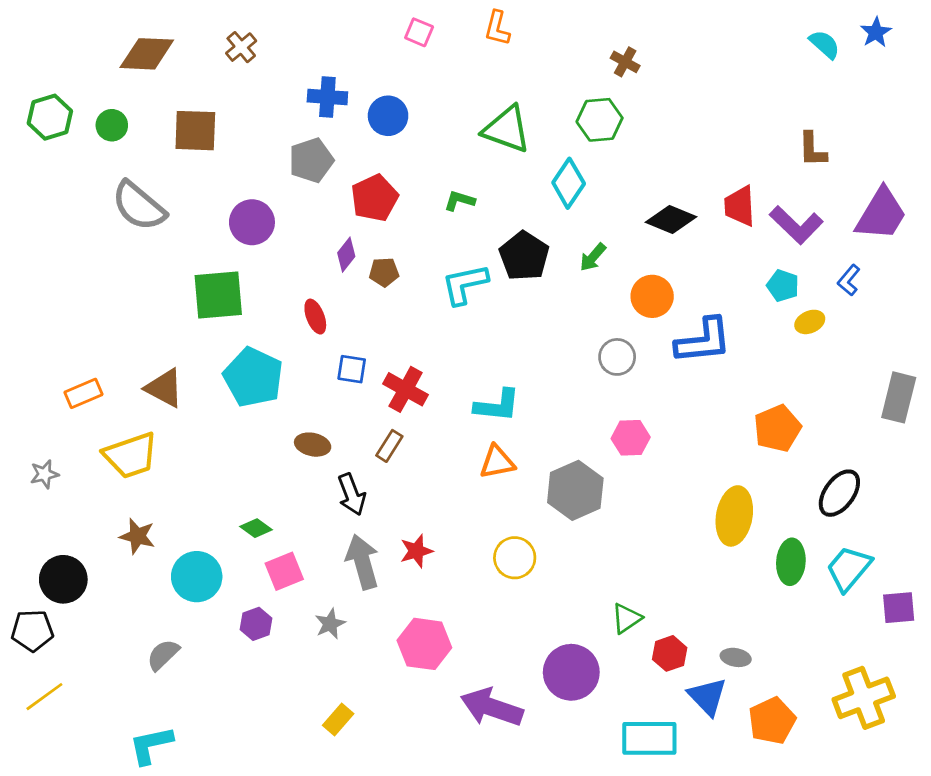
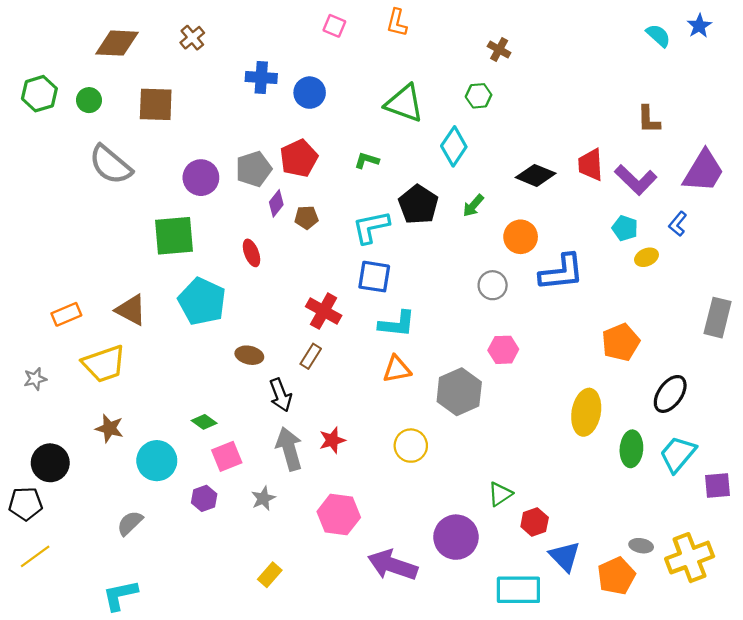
green hexagon: (600, 120) -> (479, 96), size x0.7
gray pentagon: (311, 160) -> (254, 169), moved
blue square: (352, 369) -> (374, 277), moved, size x1.4
gray ellipse: (736, 657) -> (641, 546), moved

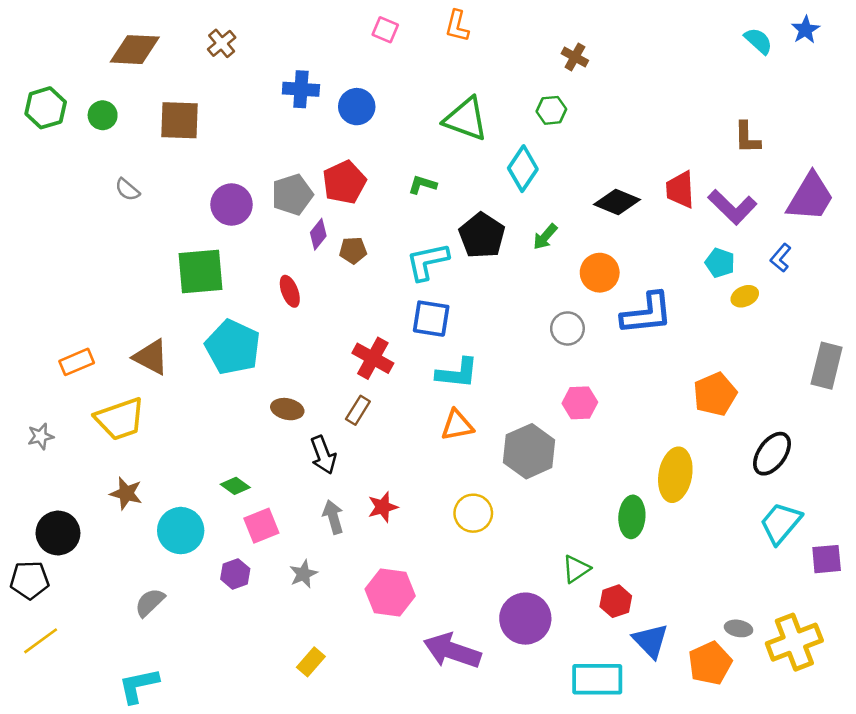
gray semicircle: (110, 165) -> (127, 190), size x0.5
gray arrow: (289, 449) -> (333, 517), size x0.7
green ellipse: (631, 449) -> (632, 517), moved

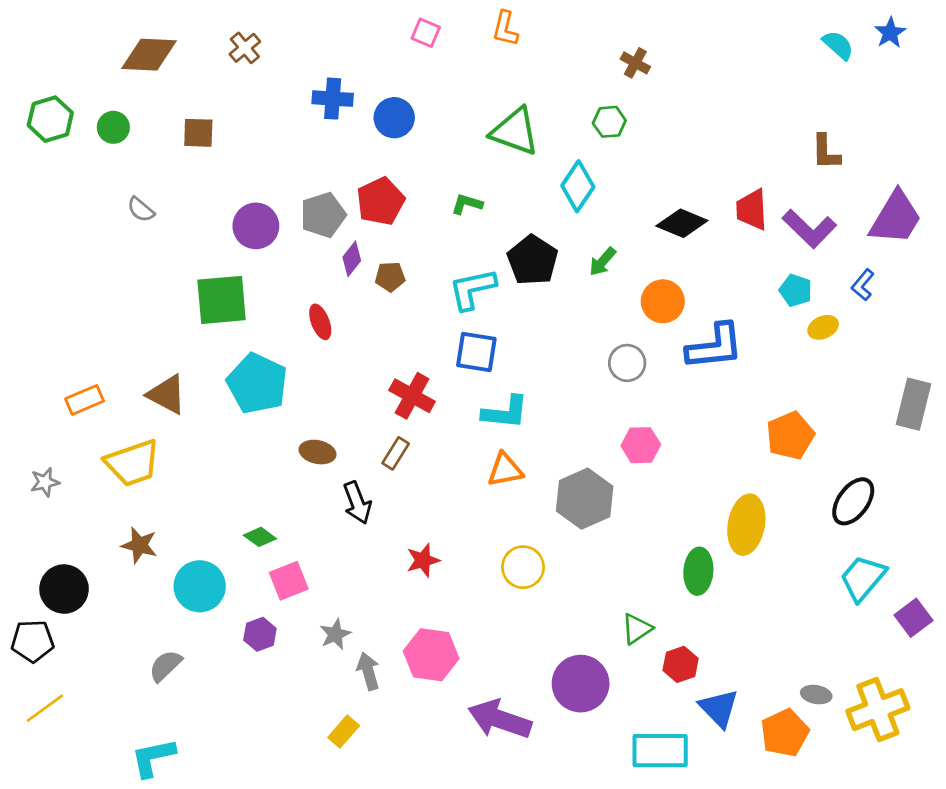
brown square: (179, 120) -> (198, 133), size x0.7
gray arrow: (333, 517) -> (368, 671), moved
purple square: (827, 559) -> (913, 618), turned -32

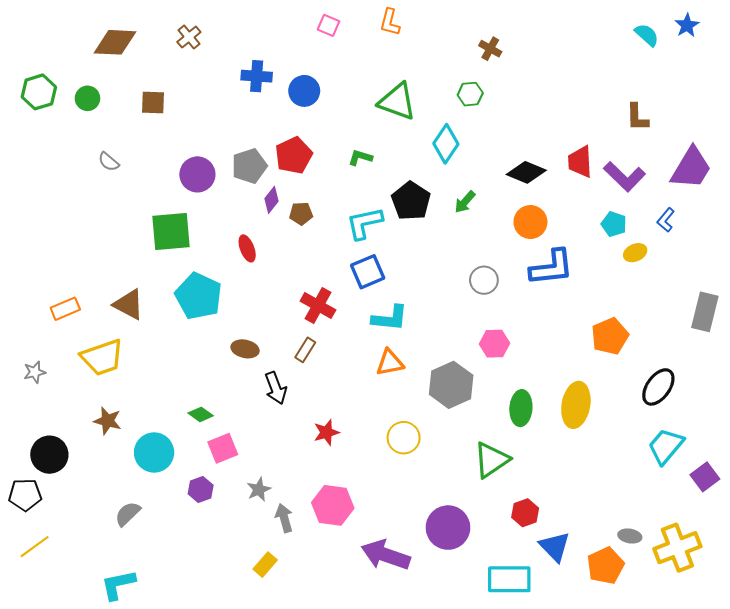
orange circle: (663, 301) -> (530, 222), moved
blue square: (476, 352) -> (368, 272), turned -32
green ellipse: (698, 571) -> (521, 408), moved
green triangle: (637, 629) -> (491, 460), moved, size x1.5

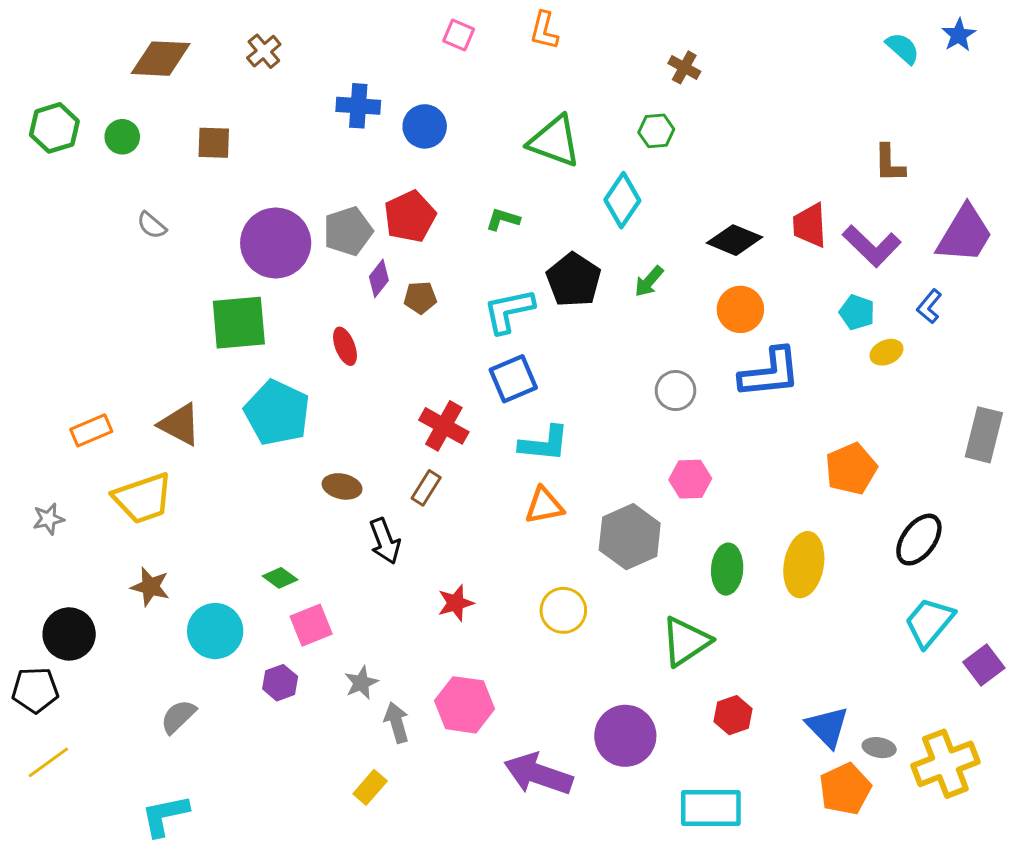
purple circle: (197, 174) -> (276, 243), size x1.4
blue triangle: (555, 547) -> (827, 727), moved

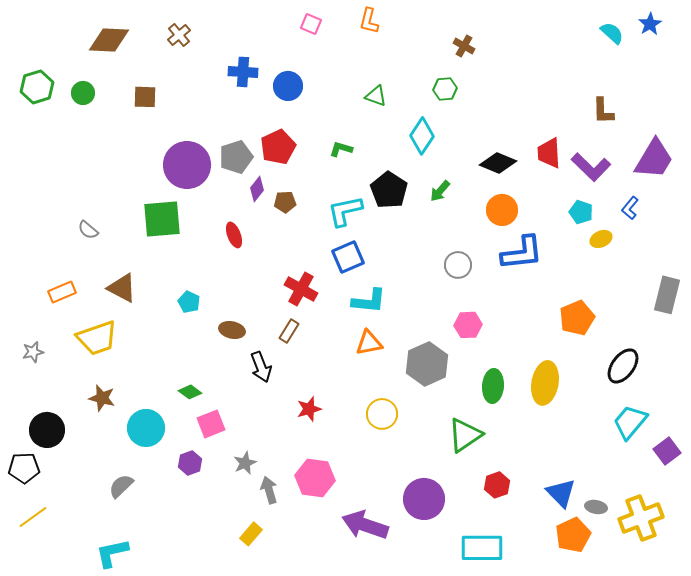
green triangle: (554, 141) -> (376, 96), size x0.6
gray semicircle: (152, 225) -> (88, 230), moved
cyan pentagon: (277, 413) -> (189, 302), moved, size x0.5

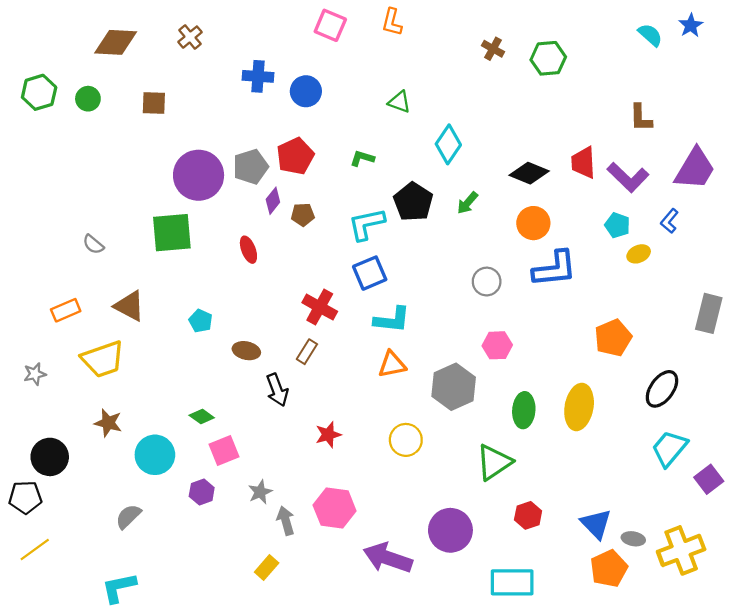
pink square: (311, 24) -> (330, 25), size x1.4
green hexagon: (445, 89) -> (548, 58), moved, size x1.4

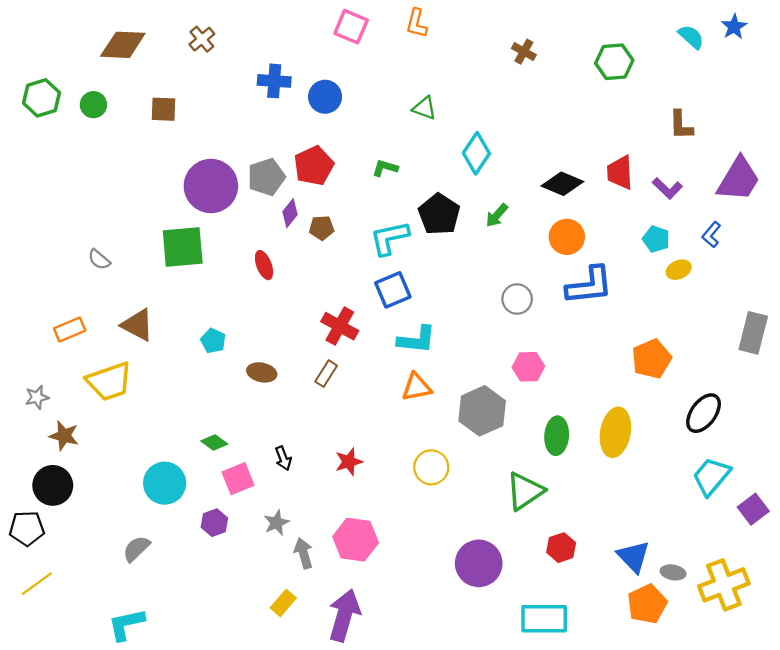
green hexagon: (548, 58) -> (614, 62), moved
purple L-shape: (628, 177) -> (667, 188), size x0.7
black arrow: (277, 390) -> (283, 458), moved, size x0.7
brown star: (108, 423) -> (64, 436), moved
purple arrow: (388, 558) -> (344, 615), moved, turned 87

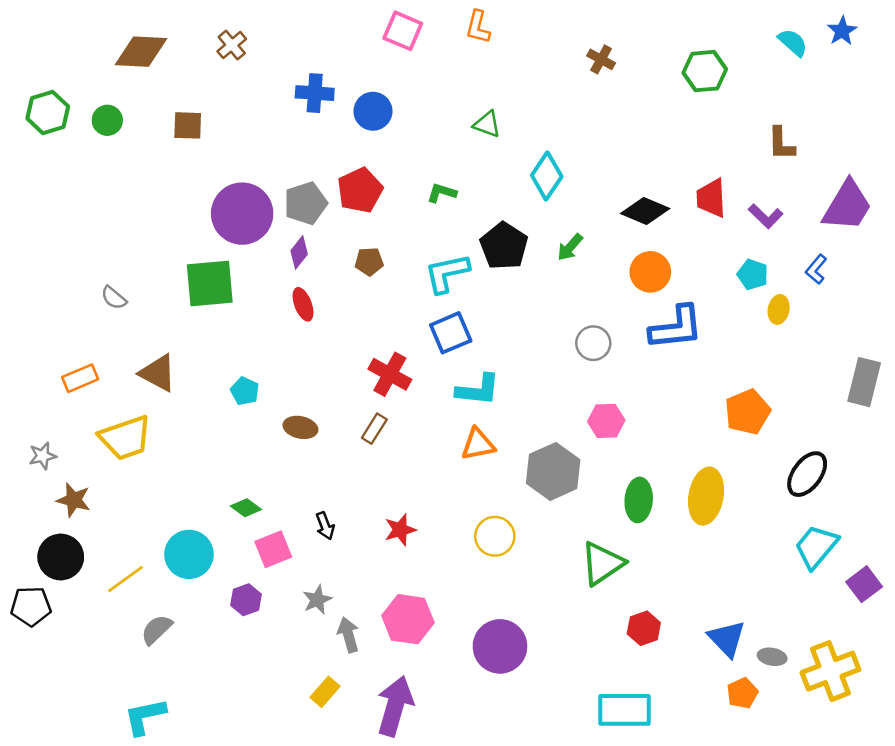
purple diamond: (290, 213) -> (299, 252), moved
yellow ellipse: (679, 270) -> (779, 309), turned -55
purple circle: (479, 563) -> (500, 646), moved
yellow line: (37, 584) -> (125, 579), moved
orange pentagon: (647, 604) -> (742, 693), size x0.7

